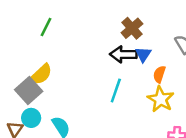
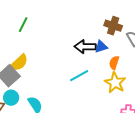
brown cross: (132, 28) -> (113, 26), moved, turned -30
blue triangle: (143, 54) -> (101, 47), turned 40
cyan line: (116, 91) -> (79, 76), turned 42

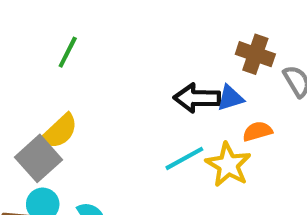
orange semicircle: (114, 63) -> (257, 131), turned 56
yellow star: (115, 83) -> (228, 165), moved

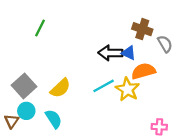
blue triangle: (230, 98) -> (129, 53), turned 42
yellow semicircle: (59, 131) -> (60, 88), moved
orange semicircle: (257, 131) -> (143, 71), size x1.5

